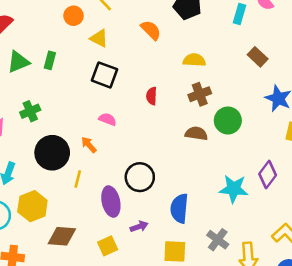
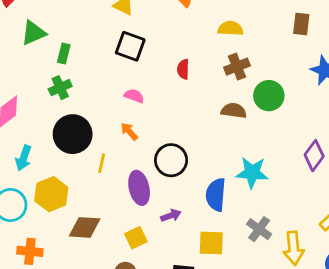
brown rectangle: (258, 57) -> (301, 24), turned 54
green rectangle: (50, 60) -> (64, 53), moved
green cross: (30, 111) -> (60, 88), moved
orange arrow: (89, 145) -> (129, 131), moved
cyan star: (234, 189) -> (252, 173), moved

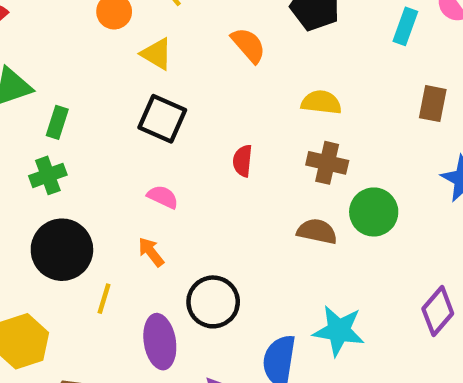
brown cross: (237, 67) -> (327, 163), turned 30

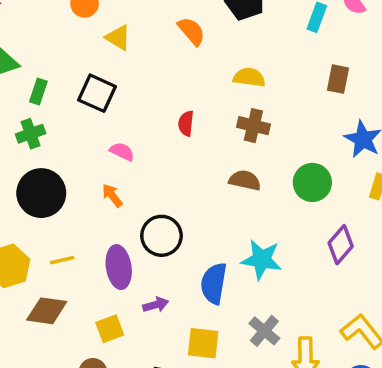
black square: (162, 119) -> (97, 93), moved
green circle: (374, 212) -> (312, 182), moved
yellow line: (104, 299) -> (62, 260), moved, turned 60

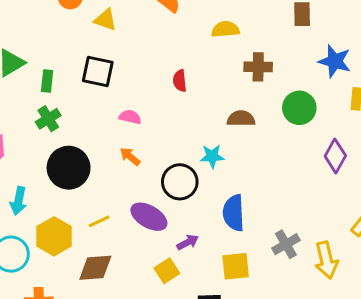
brown cross: (253, 126) -> (258, 67), moved
cyan star: (261, 260) -> (212, 156), moved, size x0.7
purple ellipse: (119, 267) -> (149, 217), turned -39
yellow square: (110, 329) -> (167, 271), moved
gray cross: (264, 331) -> (286, 244), turned 32

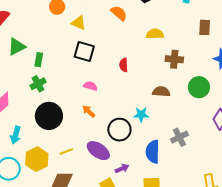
black square: (98, 71) -> (84, 51), moved
gray cross: (286, 244) -> (179, 137), moved

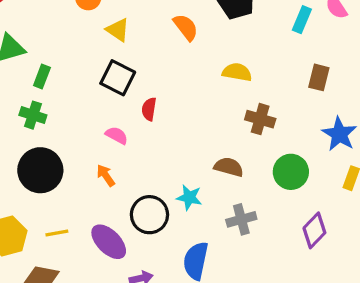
red semicircle: (124, 65) -> (149, 109), moved
green cross: (38, 84) -> (33, 115), turned 35
gray cross: (179, 137) -> (241, 219), moved

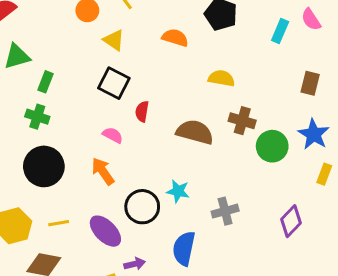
orange semicircle: (186, 27) -> (175, 38), turned -35
brown rectangle: (319, 77) -> (310, 83), moved
brown semicircle: (229, 167) -> (195, 132), moved, size x1.4
green circle: (291, 172) -> (272, 146), moved
orange arrow: (106, 175) -> (103, 171), size x1.4

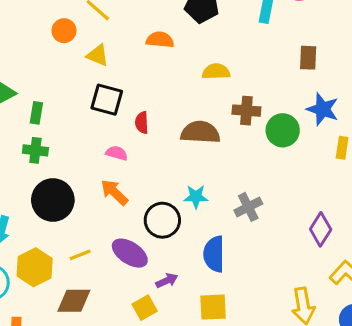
purple diamond: (291, 221) -> (321, 229), moved

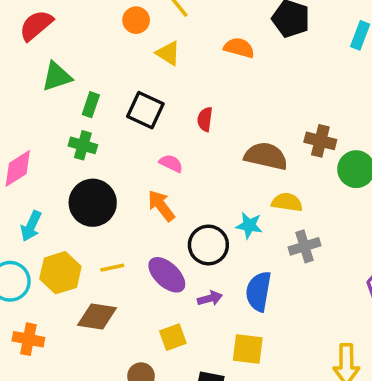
yellow semicircle: (216, 72) -> (287, 202), moved
black square: (107, 100) -> (145, 110), moved
red semicircle: (142, 123) -> (205, 119), moved
purple arrow: (167, 281) -> (210, 298), moved

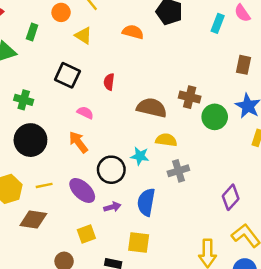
green rectangle: (91, 105) -> (32, 32), moved

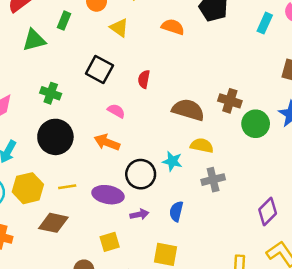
orange arrow: (78, 142) -> (107, 142), turned -35
purple ellipse: (82, 190) -> (108, 195), turned -36
blue semicircle: (146, 202) -> (176, 211), size x0.7

